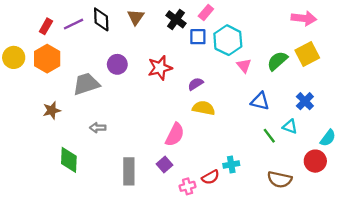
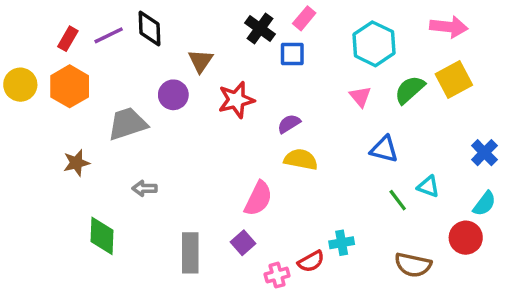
brown triangle: (136, 17) -> (201, 61), moved
cyan hexagon: (228, 40) -> (374, 44), moved
blue cross: (305, 101) -> (484, 153), moved

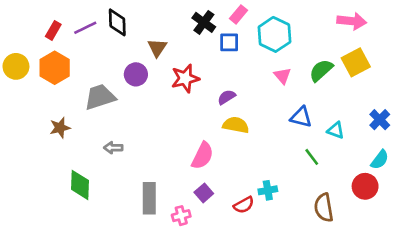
cyan hexagon: (374, 44) -> (274, 34), moved
cyan triangle: (428, 187) -> (336, 130), moved
purple square: (243, 243) -> (204, 193), moved
brown semicircle: (413, 265) -> (324, 208), turned 68
pink cross: (277, 275) -> (181, 216), moved

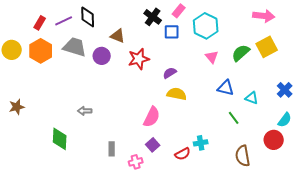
brown triangle: (157, 48) -> (118, 36), turned -42
gray trapezoid: (100, 97) -> (75, 47), moved, turned 35
brown star: (60, 128) -> (17, 107), moved
gray rectangle: (149, 198) -> (112, 149), size x0.6

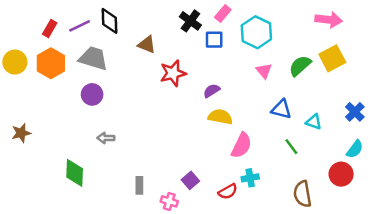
purple circle: (102, 56) -> (92, 94), moved
pink semicircle: (152, 117) -> (241, 145), moved
pink cross: (136, 162) -> (169, 201), turned 32

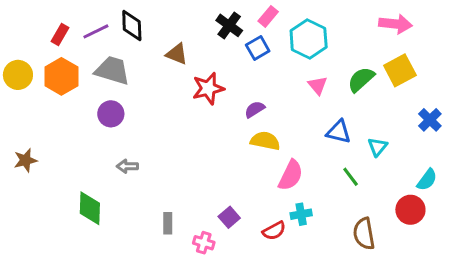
blue square: (214, 40) -> (258, 48), turned -30
blue cross: (355, 112) -> (430, 120), moved
cyan triangle: (314, 122) -> (378, 147), turned 49

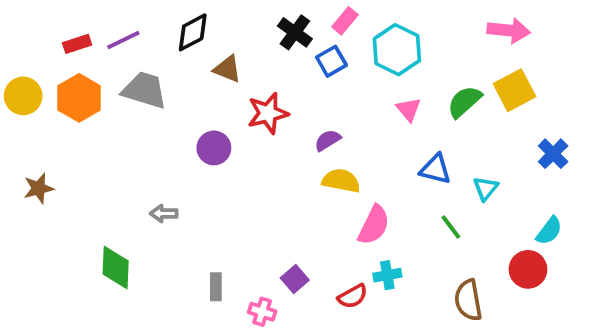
black diamond: (132, 25) -> (193, 32), moved, turned 64
red rectangle: (60, 34) -> (77, 44), turned 42
purple circle: (111, 114) -> (214, 148), moved
brown star: (25, 160) -> (39, 188), moved

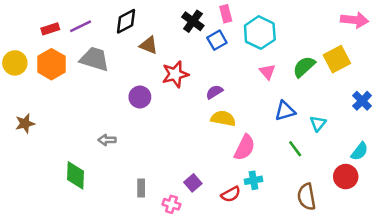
pink rectangle: (345, 21) -> (226, 14), turned -54
pink arrow: (509, 30) -> (355, 20), moved
blue triangle: (435, 169) -> (285, 111), turned -30

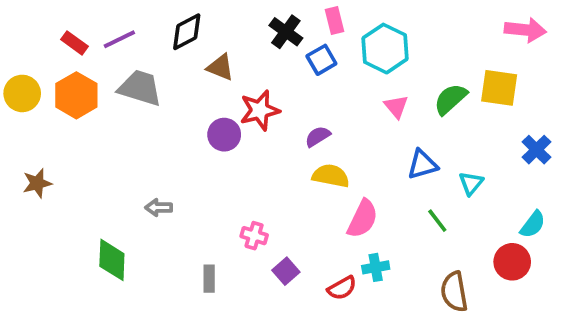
red rectangle: (50, 29) -> (75, 43), turned 54
yellow square: (337, 59) -> (499, 88), turned 36
purple circle: (140, 97) -> (224, 135), moved
pink cross: (171, 204) -> (254, 236), moved

